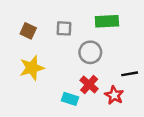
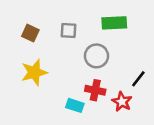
black line: (130, 74) -> (138, 79), turned -42
red cross: (89, 85) -> (95, 90), turned -30

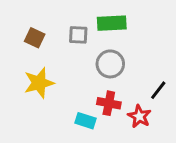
green rectangle: (114, 23) -> (112, 23), moved

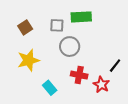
brown square: (35, 38) -> (25, 27), turned 32
gray circle: (110, 64) -> (70, 47), moved
cyan rectangle: (86, 121) -> (50, 88), moved, turned 32

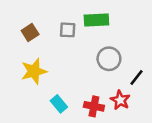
gray circle: (70, 47) -> (109, 59), moved
red cross: (79, 75) -> (94, 106), moved

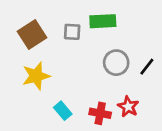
brown square: (30, 32) -> (32, 35), size x1.5
black line: (137, 78) -> (147, 67), moved

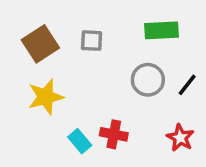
green rectangle: (103, 21) -> (161, 30), moved
red star: (128, 107) -> (180, 138), moved
red cross: (100, 113) -> (114, 134), moved

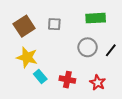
yellow star: (46, 97) -> (27, 57), turned 30
red star: (180, 138) -> (98, 83), moved
cyan rectangle: (80, 141) -> (40, 77), moved

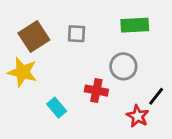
black line: (111, 50) -> (156, 96), moved
yellow star: (27, 57) -> (23, 72), moved
red cross: (67, 80) -> (96, 91), moved

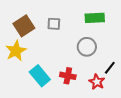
yellow star: (23, 72) -> (16, 51), turned 30
red cross: (96, 91) -> (68, 76), moved
cyan rectangle: (57, 108) -> (40, 76), size x1.5

